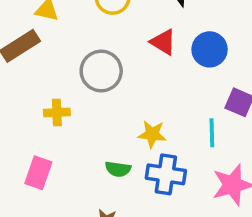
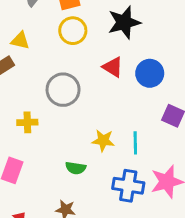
cyan line: (212, 133) -> (135, 143), moved
blue cross: (166, 174) -> (128, 186), moved

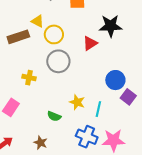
yellow circle: (73, 31) -> (54, 34), moved
red triangle: (113, 67) -> (90, 43), moved, turned 42
blue circle: (150, 73) -> (115, 80), moved

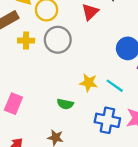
yellow cross: (29, 78) -> (26, 41), moved
cyan line: (98, 109) -> (115, 86), turned -56

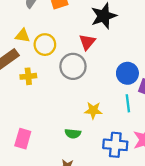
gray circle: (58, 40) -> (73, 66), moved
cyan line: (115, 86) -> (128, 103), moved, turned 54

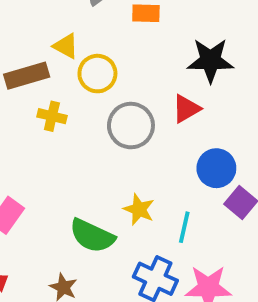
red triangle: (87, 42) -> (186, 109), moved
cyan line: (128, 103) -> (184, 227), moved
green semicircle: (73, 134) -> (92, 236), size x1.6

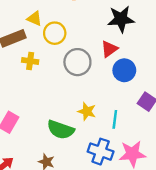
blue circle: (216, 168) -> (124, 70), moved

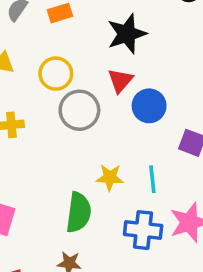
yellow circle: (55, 33) -> (56, 74), moved
green semicircle: (61, 130) -> (79, 212), turned -88

